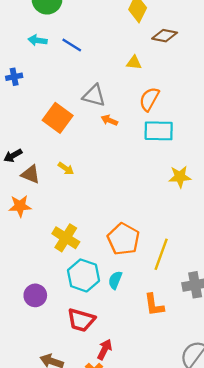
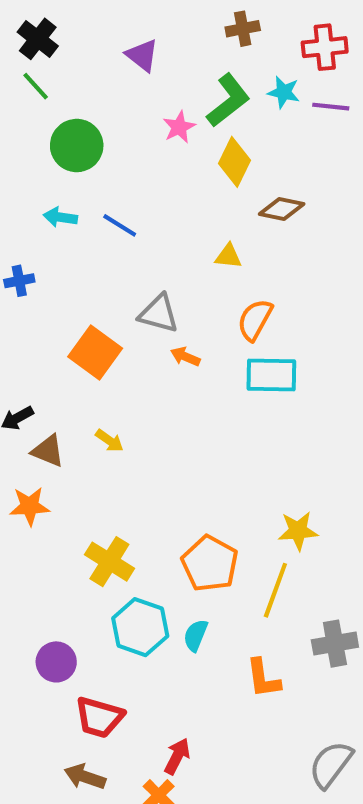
yellow star: (180, 177) -> (298, 531), moved
red trapezoid: (81, 320) -> (99, 717), moved

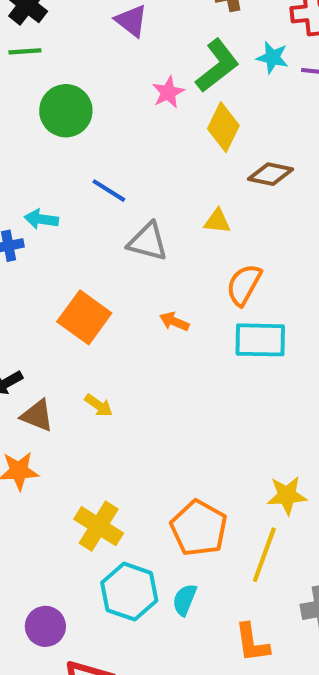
green line: (36, 86) -> (25, 51), turned -52
cyan arrow: (60, 217) -> (41, 219), moved
gray triangle: (159, 314) -> (148, 242), moved

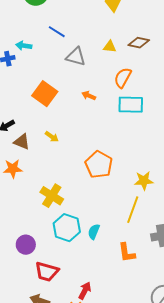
brown diamond: (270, 174) -> (139, 43), moved
orange pentagon: (199, 528) -> (99, 165), moved

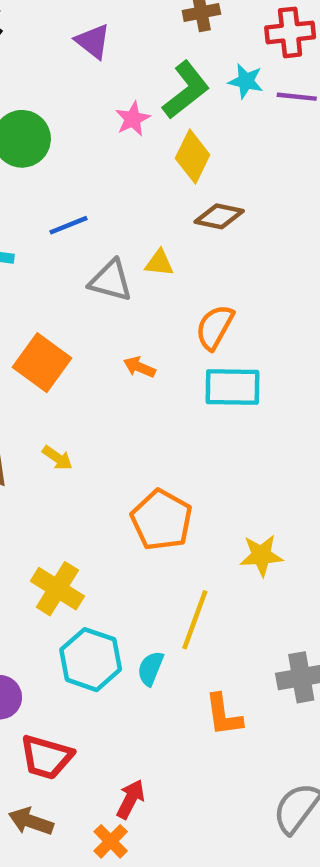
blue line: (57, 32) -> (69, 225), turned -54
brown diamond: (139, 43) -> (219, 216), moved
yellow triangle: (110, 47) -> (159, 263), moved
yellow line: (133, 210) -> (195, 620), moved

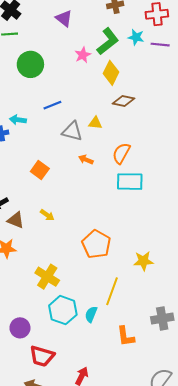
orange square: (42, 363) -> (40, 170), size x0.7
orange arrow: (139, 367) -> (86, 160), moved

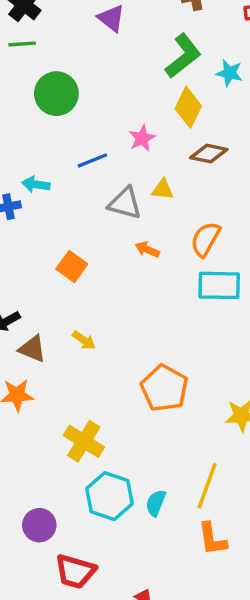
cyan star: (136, 37) -> (229, 73), moved
pink star: (83, 55) -> (142, 138), moved
yellow line: (112, 291) -> (207, 486), moved

